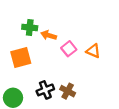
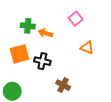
pink square: (69, 49) -> (76, 19), moved
black cross: (45, 90) -> (42, 61), moved, turned 35

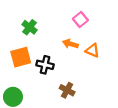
green cross: (28, 26) -> (30, 27), turned 32
orange arrow: (45, 33) -> (70, 44), moved

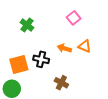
orange arrow: (70, 44) -> (64, 48), moved
orange square: (21, 57) -> (19, 64), moved

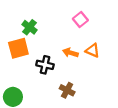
orange square: (19, 64) -> (18, 48), moved

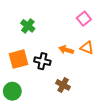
pink square: (80, 20) -> (84, 19), moved
orange square: (18, 48) -> (19, 59), moved

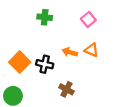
green cross: (28, 26) -> (45, 17), moved, turned -32
orange square: (19, 59) -> (20, 62), turned -30

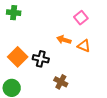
green cross: (45, 17) -> (14, 13), moved
orange arrow: (70, 52) -> (64, 40), moved

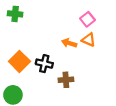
orange triangle: (84, 46) -> (89, 40), moved
brown cross: (61, 82) -> (66, 80), moved, turned -32

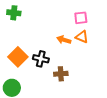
pink square: (87, 19) -> (81, 18), turned 32

